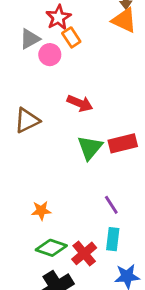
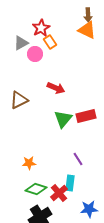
cyan rectangle: (113, 239) -> (70, 183), moved

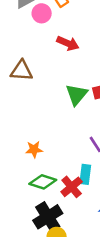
red arrow: (56, 88) -> (68, 43), moved
brown triangle: (19, 100) -> (22, 71), turned 30

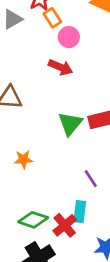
pink circle: (42, 13) -> (69, 37), moved
orange star: (34, 149) -> (23, 159), moved

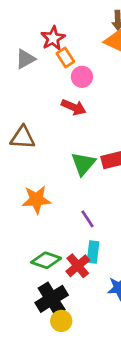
orange star: (23, 159) -> (36, 200), size x1.5
purple line: (91, 179) -> (87, 219), moved

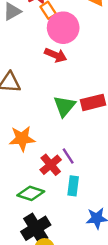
pink circle: (82, 77) -> (63, 28), size x1.6
red cross: (78, 266) -> (51, 165), moved

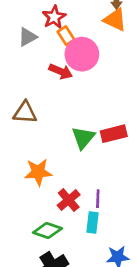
red arrow: (56, 55) -> (61, 71), moved
purple line: (68, 156) -> (98, 199), moved, turned 35

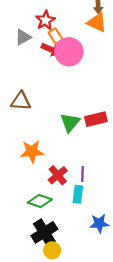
red arrow: (61, 71) -> (51, 50), moved

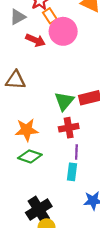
red arrow: (51, 50) -> (35, 40), moved
red cross: (58, 175) -> (69, 128), moved, turned 30
green diamond: (40, 201) -> (30, 156), moved

